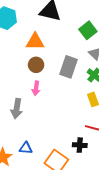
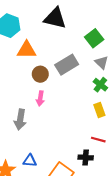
orange triangle: (35, 41) -> (27, 50), moved
gray rectangle: (69, 67) -> (67, 65), moved, turned 40

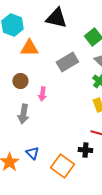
brown circle: (40, 74) -> (20, 81), moved
blue triangle: (30, 161) -> (32, 153), turned 40

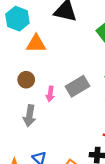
gray rectangle: (67, 62) -> (77, 86), moved

